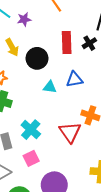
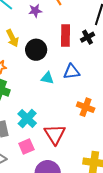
purple star: (24, 19) -> (35, 11), moved
red triangle: (70, 132) -> (55, 134), moved

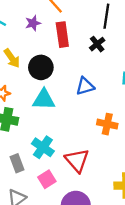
red rectangle: (66, 36) -> (62, 35), moved
cyan triangle: (47, 78) -> (44, 100), moved, size x1.5

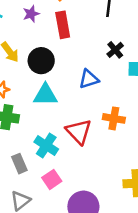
black cross: (97, 44) -> (115, 50), moved
red triangle: (77, 160) -> (79, 132), moved

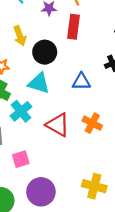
red triangle: (79, 132) -> (58, 125), turned -35
cyan cross: (46, 146) -> (21, 111), moved

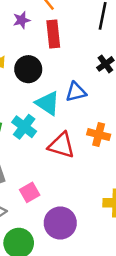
cyan triangle: (39, 83) -> (48, 103), moved, turned 30
cyan cross: (21, 111) -> (24, 127), moved

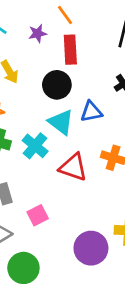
black circle: (28, 69) -> (57, 85), moved
purple circle: (60, 223) -> (91, 248), moved

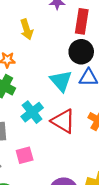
black circle: (57, 85) -> (81, 52), moved
cyan cross: (35, 146) -> (32, 112), moved

